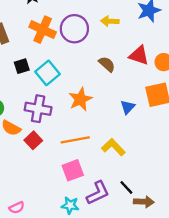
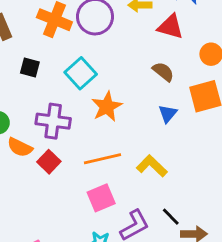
red triangle: (139, 55) -> (170, 27), moved
brown semicircle: (107, 64) -> (163, 72), moved
black square: (22, 66) -> (30, 68), turned 35
cyan square: (48, 73) -> (81, 73), moved

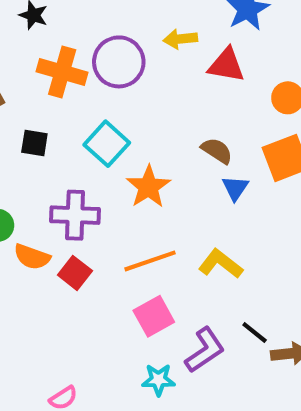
brown semicircle: (163, 72) -> (217, 151), moved

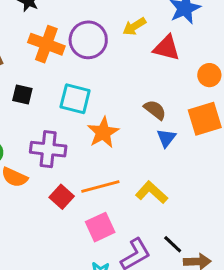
yellow arrow: (180, 39) -> (134, 26), turned -30
cyan square: (107, 144) -> (75, 99), turned -32
red square: (75, 273) -> (62, 197), moved

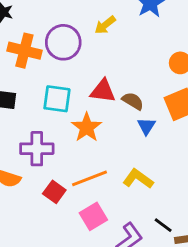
red triangle: (166, 48) -> (103, 91), moved

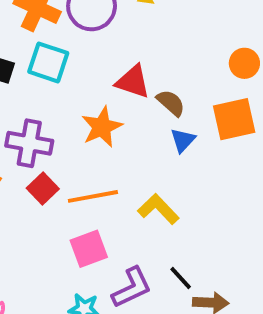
cyan square: (57, 99) -> (48, 62), moved
red square: (54, 192) -> (43, 188), moved

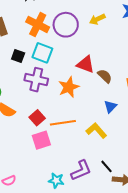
blue triangle: (183, 140) -> (110, 107), moved
purple cross: (29, 143) -> (36, 80), moved
pink square: (89, 249) -> (41, 140), moved

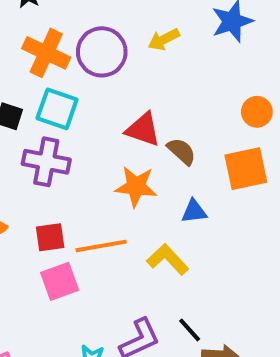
orange star: (69, 87) -> (136, 186), moved, turned 30
blue triangle: (110, 107) -> (194, 211), turned 40
red square: (37, 118) -> (50, 237), turned 35

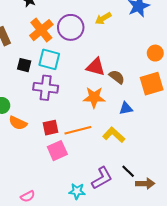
orange cross: (46, 53) -> (41, 30), turned 30

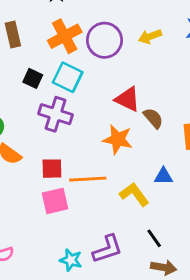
blue triangle: (126, 108) -> (163, 176), moved
black line: (128, 171) -> (154, 238), moved

